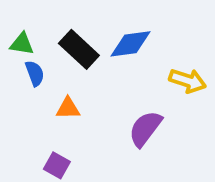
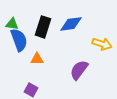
black rectangle: (79, 49) -> (43, 27), turned 65
blue semicircle: (35, 73) -> (19, 40), size x1.6

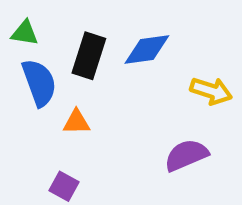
green triangle: (12, 24) -> (25, 33), moved
purple semicircle: (79, 70) -> (186, 155), moved, turned 30

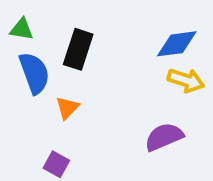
blue diamond: (147, 49) -> (177, 44), moved
orange triangle: (76, 122) -> (67, 108), turned -45

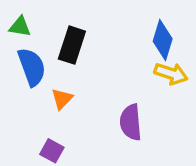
blue diamond: (177, 44) -> (163, 40), turned -66
purple semicircle: (164, 137) -> (131, 122), moved, turned -72

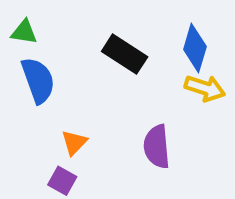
black rectangle: (72, 45) -> (125, 54), moved, turned -75
orange triangle: (62, 99) -> (74, 143), moved

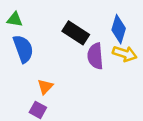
purple semicircle: (157, 147) -> (95, 56), moved

